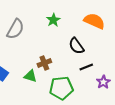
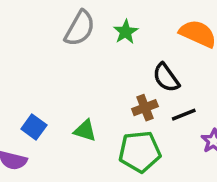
gray semicircle: (15, 29) -> (80, 28), moved
brown cross: (44, 63) -> (145, 108), moved

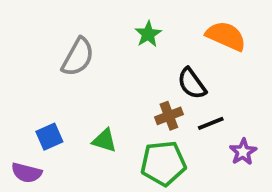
gray semicircle: (80, 28) -> (78, 57), moved
blue square: (34, 127) -> (49, 137), turned 30

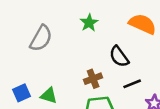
brown cross: (169, 116) -> (93, 79), moved
green triangle: (104, 140) -> (49, 96), moved

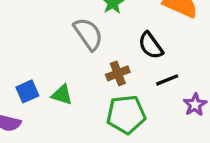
gray semicircle: (41, 38) -> (88, 34), moved, turned -64

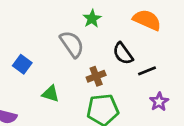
black line: (167, 80) -> (147, 71), moved
blue square: (27, 91) -> (22, 64), moved, turned -30

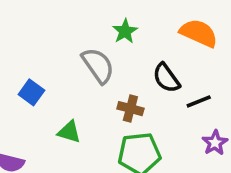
brown cross: (96, 76) -> (130, 109), turned 36

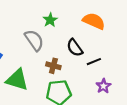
green triangle: (69, 132) -> (17, 80), size x1.6

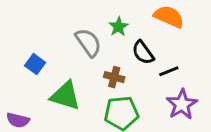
green star: (50, 20) -> (119, 27), moved
purple star: (103, 86) -> (182, 104), size x1.5

